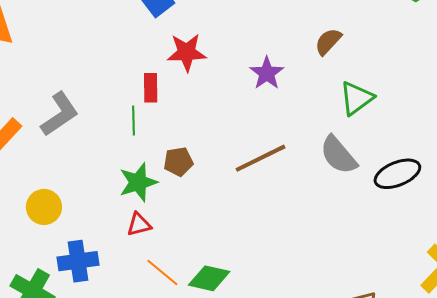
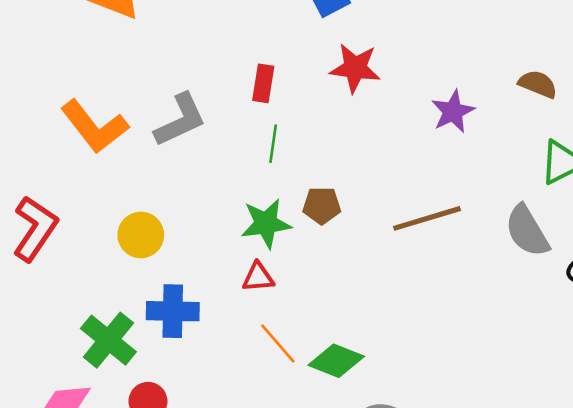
brown semicircle: (328, 42) -> (538, 84), turned 60
red rectangle: (151, 88) -> (263, 83), moved

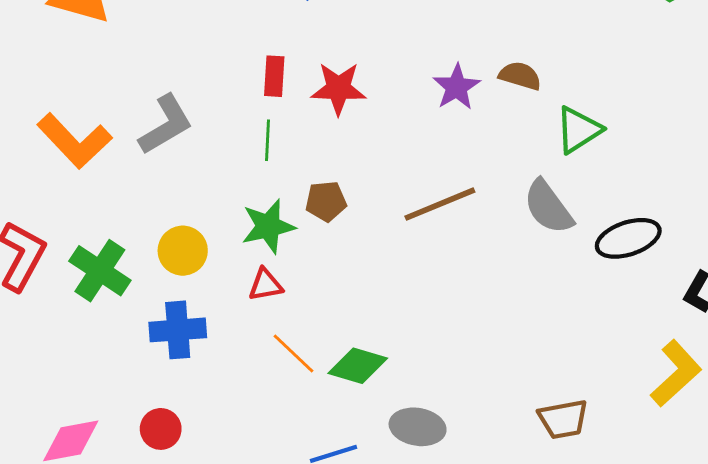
red star: (355, 68) -> (338, 89), moved
red rectangle: (263, 83) -> (274, 76), moved
brown semicircle: (538, 84) -> (520, 76), moved
yellow circle: (141, 235) -> (183, 251), moved
green cross: (108, 340) -> (100, 271), moved

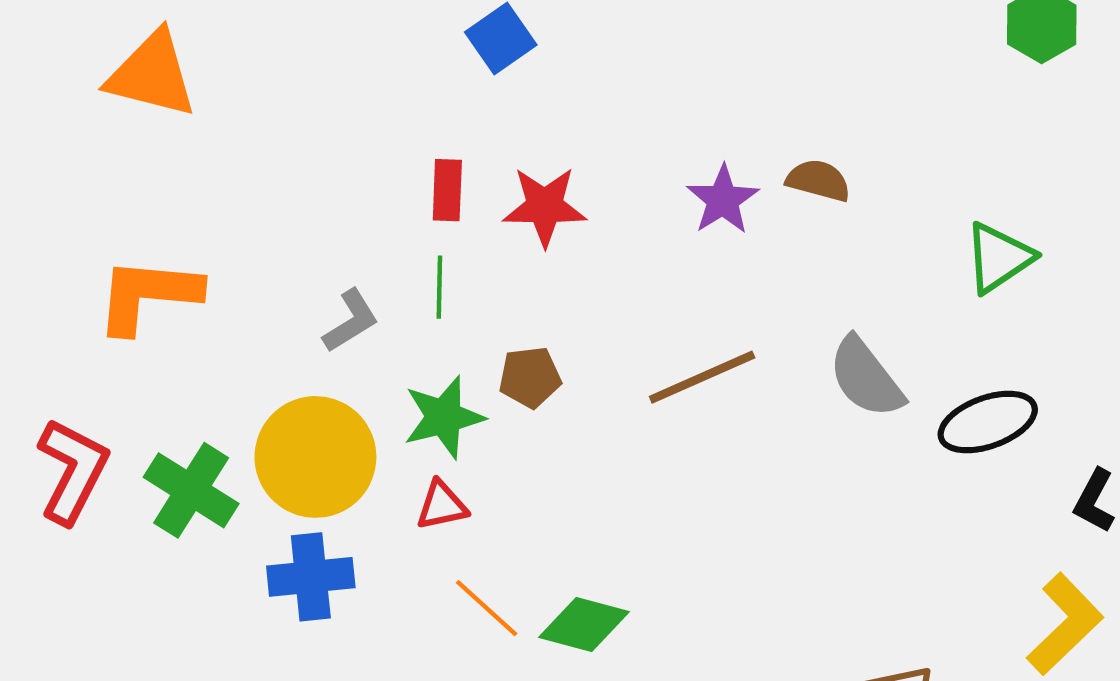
gray L-shape: (166, 125) -> (351, 321), moved, size x0.7
green triangle: (578, 130) -> (999, 258), moved
orange L-shape: (74, 141) -> (148, 295), turned 140
yellow circle: (183, 251) -> (315, 457), size x1.6

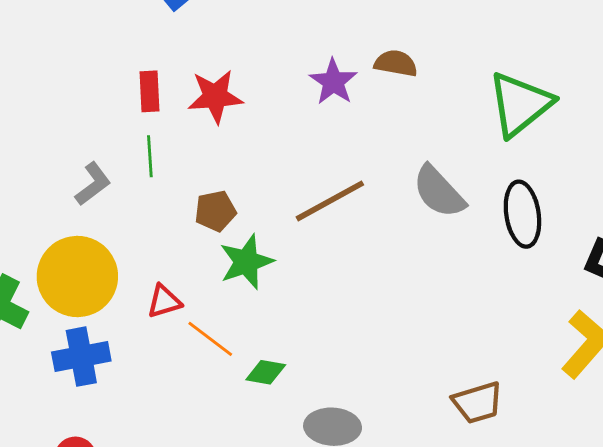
green triangle: (999, 258) -> (520, 104), size x1.4
green star: (444, 417) -> (246, 262), moved
black ellipse: (988, 422) -> (522, 214), turned -74
orange line: (487, 608) -> (210, 339), moved
green diamond: (584, 624) -> (266, 372), size x0.7

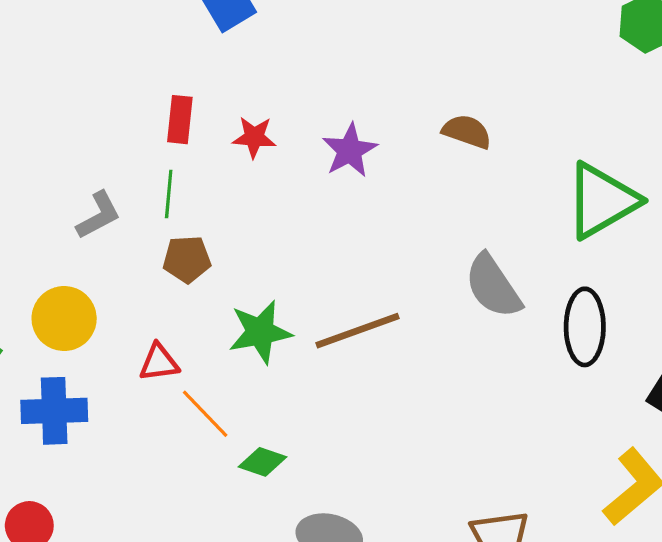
purple star: (333, 82) -> (350, 150), moved
red star: (215, 97) -> (254, 137), size x0.7
brown line: (330, 201) -> (358, 331), moved
brown pentagon: (215, 211) -> (187, 259), moved
yellow circle: (77, 277) -> (64, 319), size x0.7

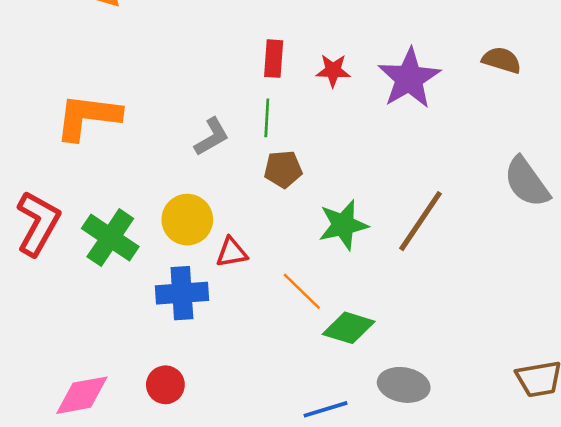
purple star: (350, 150) -> (409, 78), size x1.4
brown line: (358, 331) -> (420, 221), turned -34
red triangle: (159, 363) -> (232, 252), moved
green diamond: (263, 462) -> (349, 328), size x1.4

